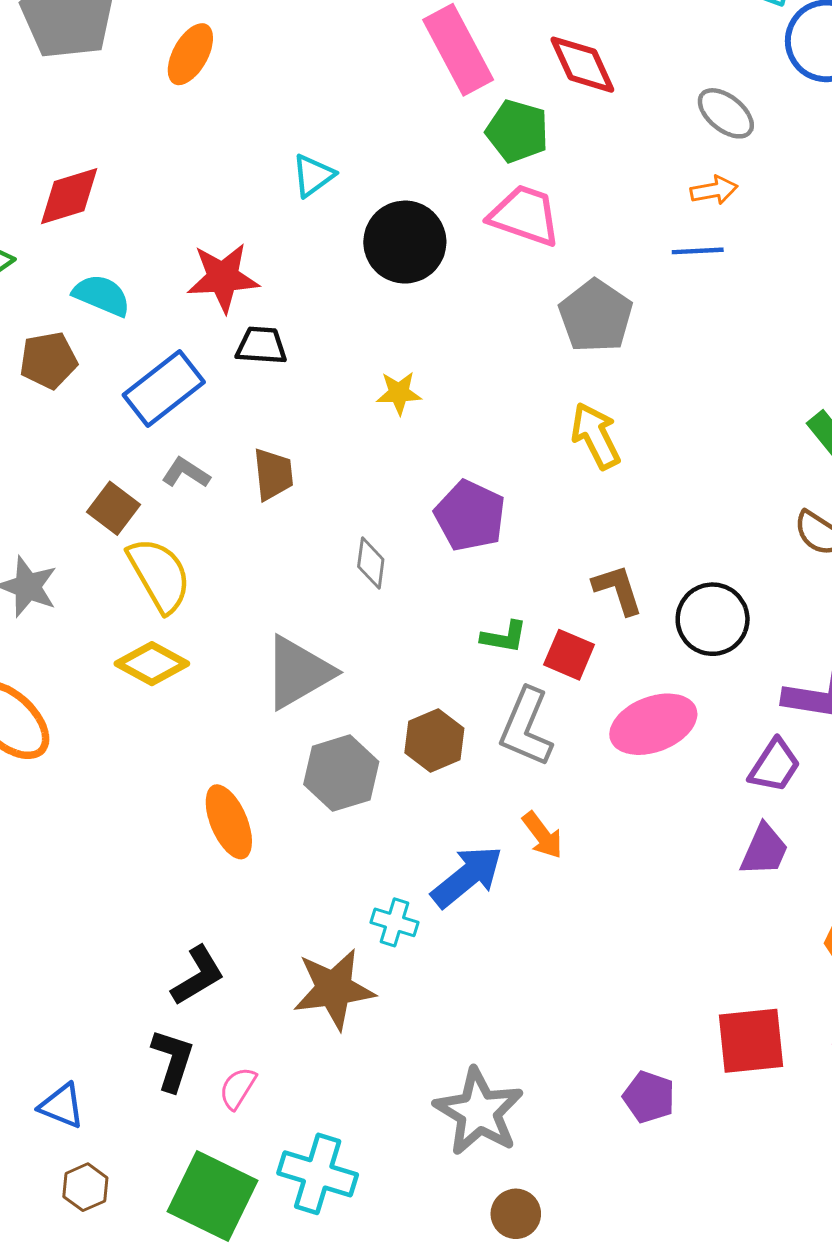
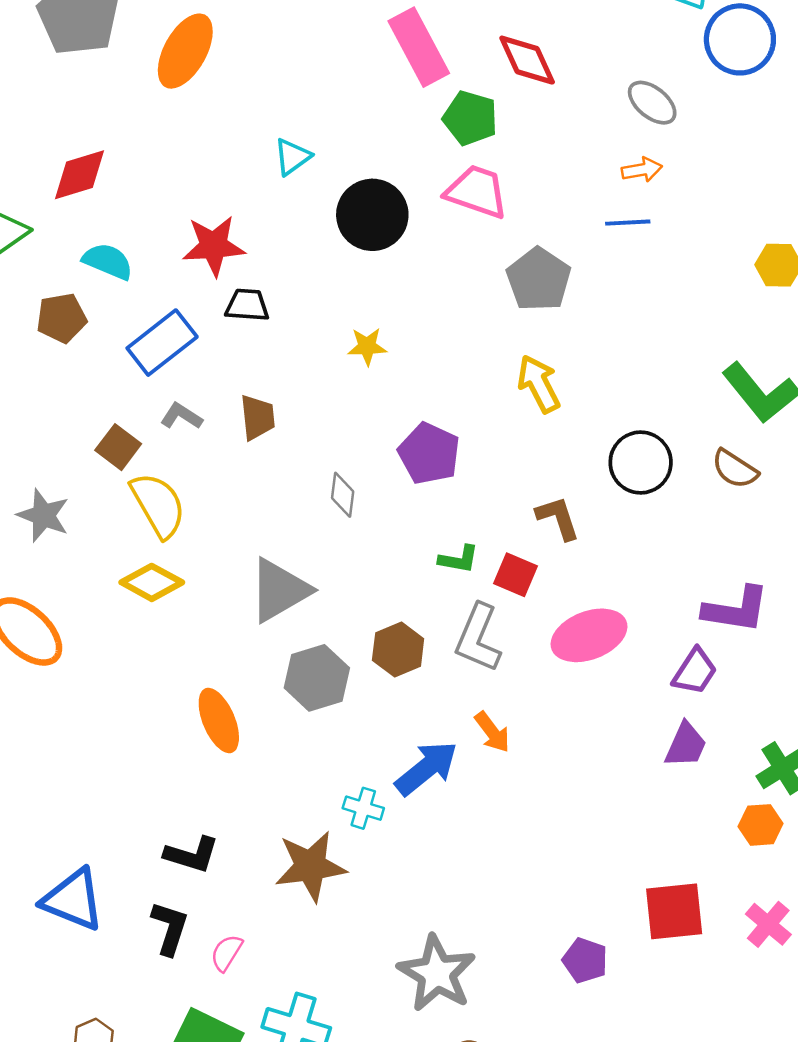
orange ellipse: (190, 54) -> (185, 51), size x1.4
black circle: (713, 619) -> (641, 463), moved
black L-shape: (198, 976) -> (192, 855), turned 48
blue triangle: (62, 1106) -> (73, 900), moved, size x1.6

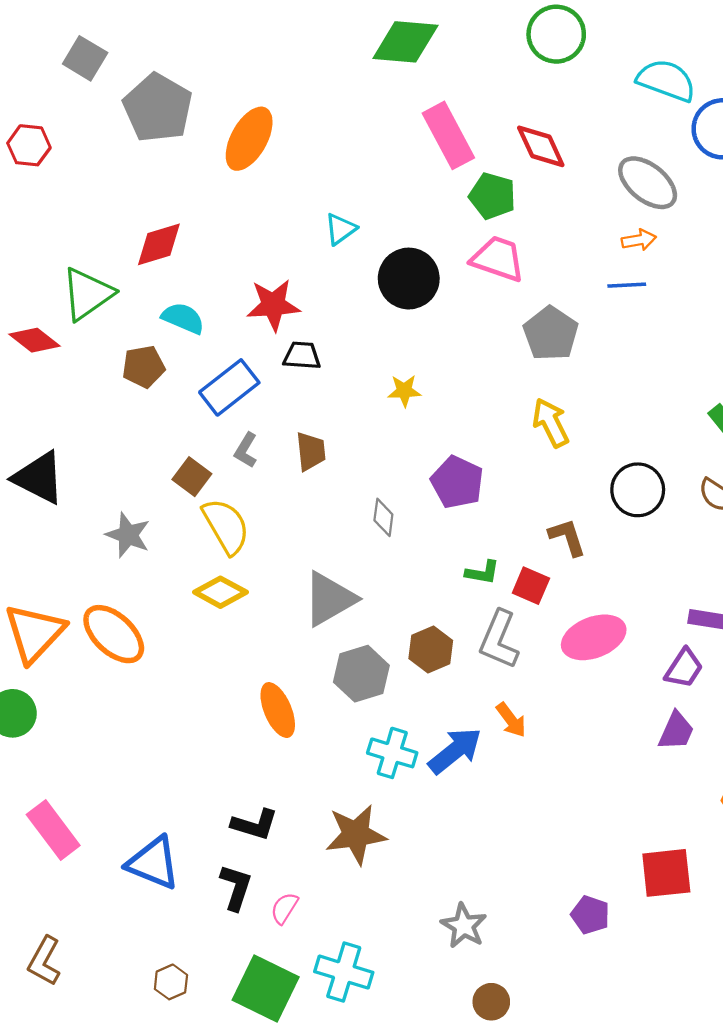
gray ellipse: (652, 103) -> (648, 183), size x1.4
gray L-shape: (181, 416) -> (246, 450), turned -92
cyan cross: (363, 808) -> (392, 753), moved, size x1.4
gray star: (437, 973) -> (464, 926), size x0.7

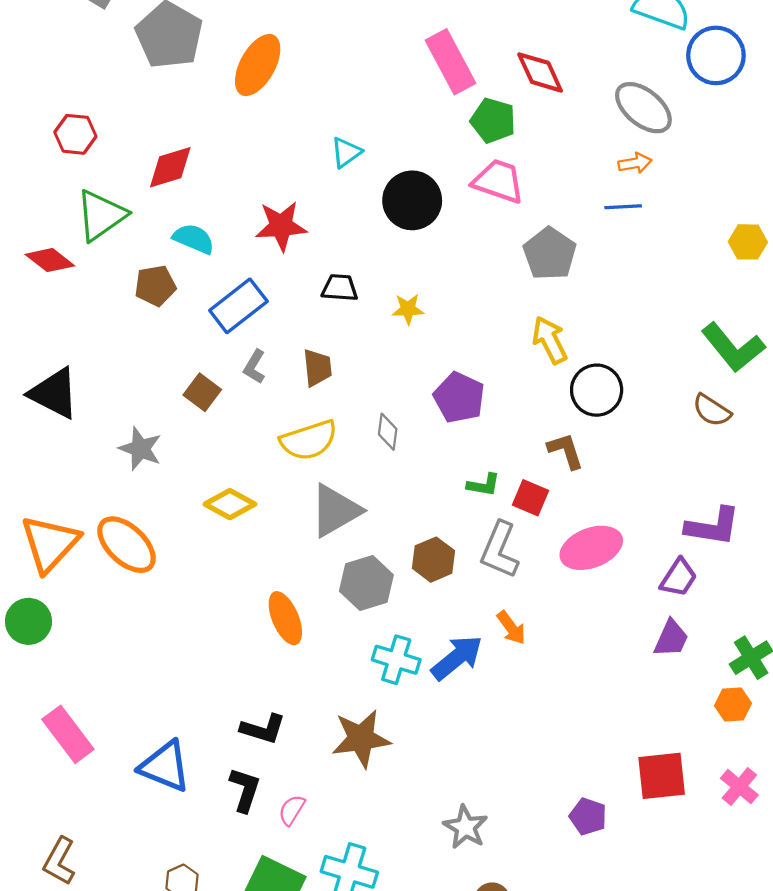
red hexagon: (29, 145) -> (75, 134), moved
black trapezoid: (302, 356) -> (340, 288), moved
black circle: (638, 490) -> (597, 390), moved
yellow semicircle: (226, 526) -> (309, 440), moved, turned 102

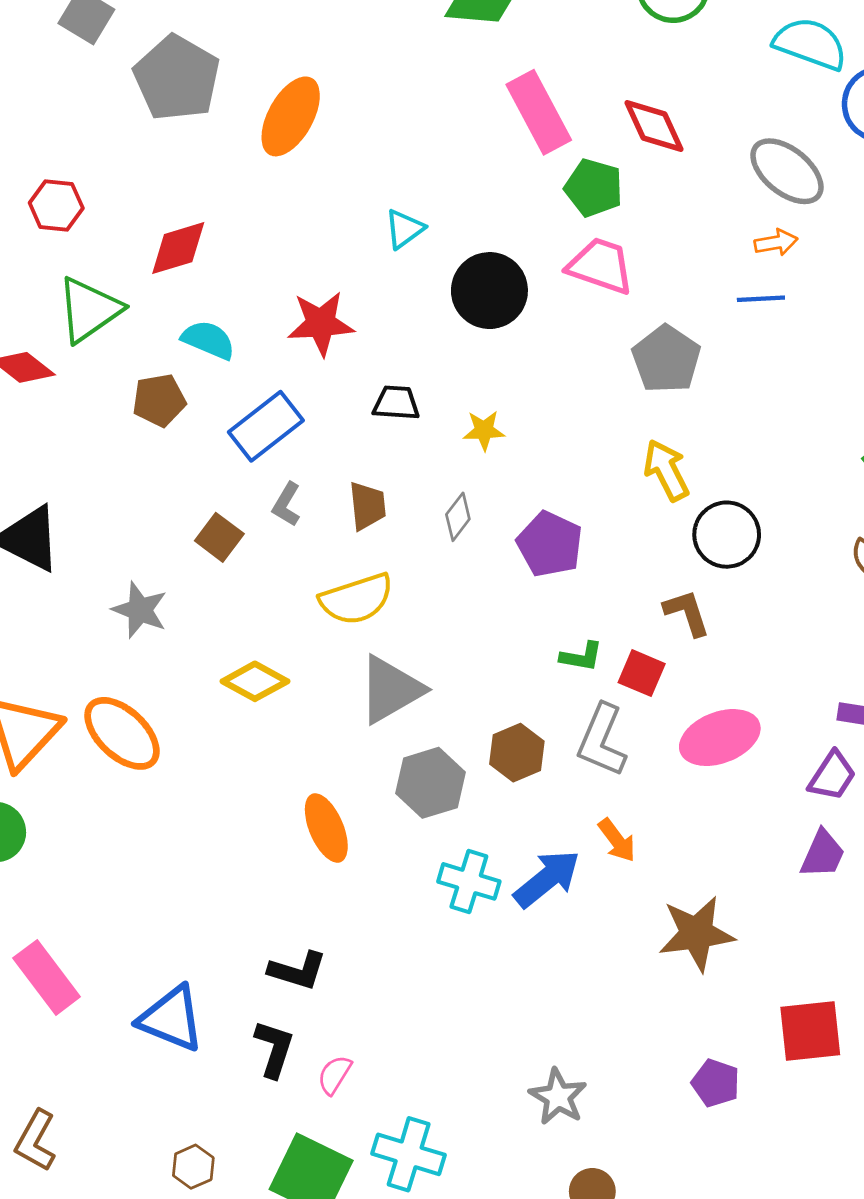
gray diamond: (388, 432) -> (458, 517), moved, turned 30
brown star: (361, 739) -> (696, 934), moved

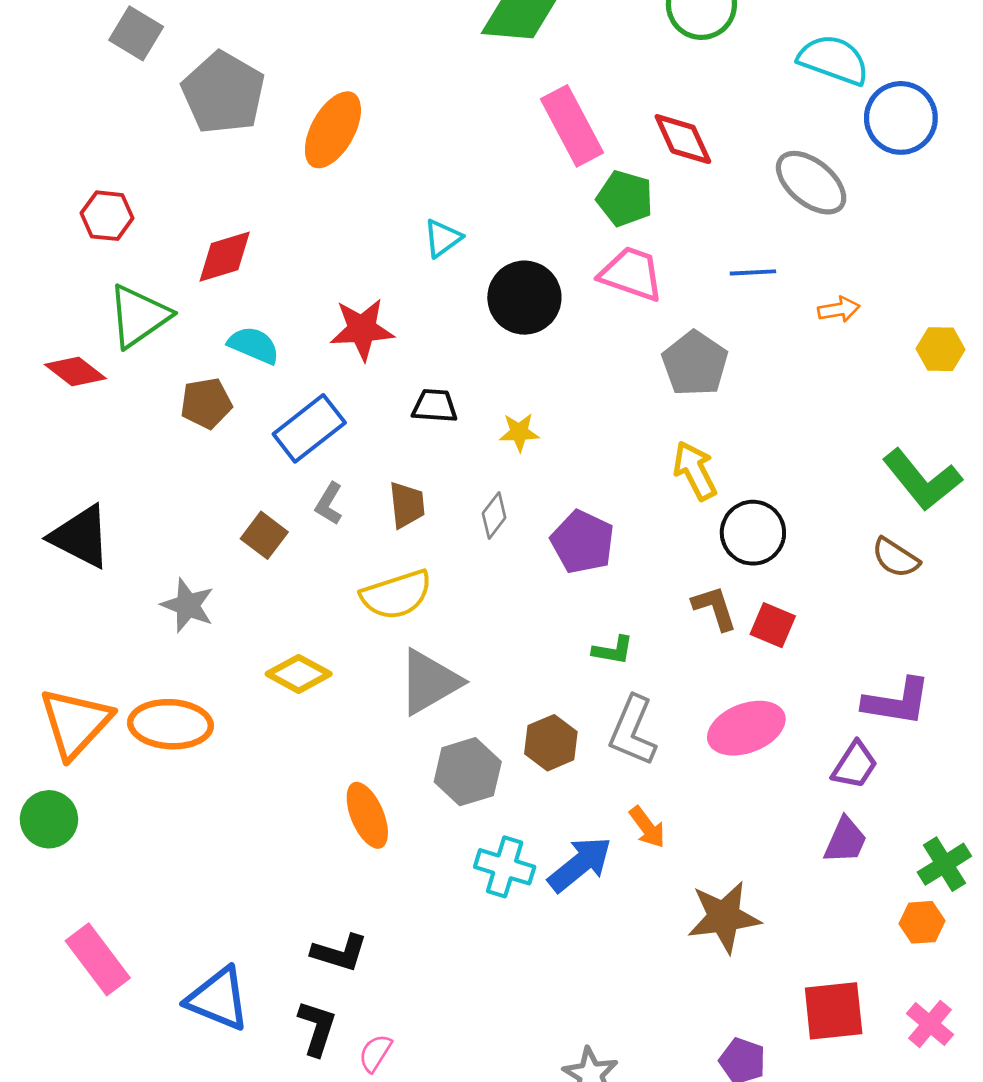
orange arrow: (776, 243) -> (839, 309), moved
blue line: (761, 299) -> (753, 272), moved
red square: (642, 673) -> (773, 625), moved
orange ellipse: (122, 733) -> (170, 724), turned -40

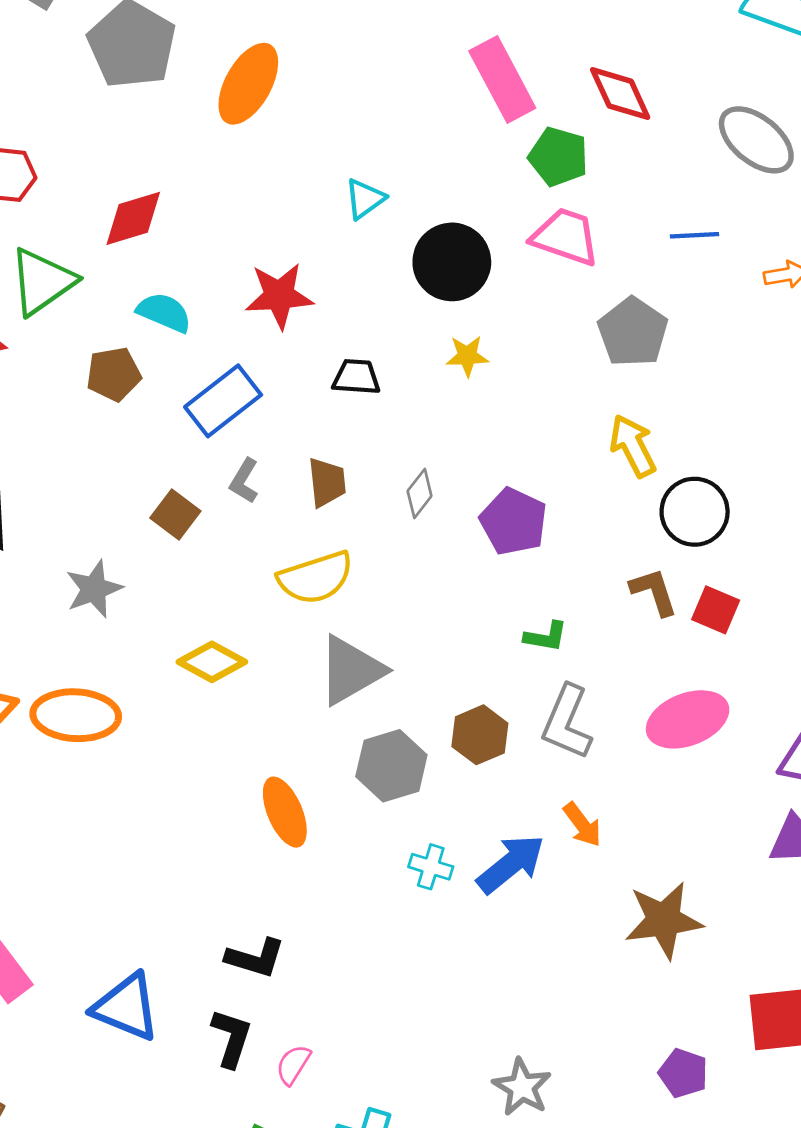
yellow star: (519, 432) -> (467, 356), moved
gray star: (188, 605) -> (94, 589), turned 30
cyan cross: (505, 867) -> (431, 867), size x0.7

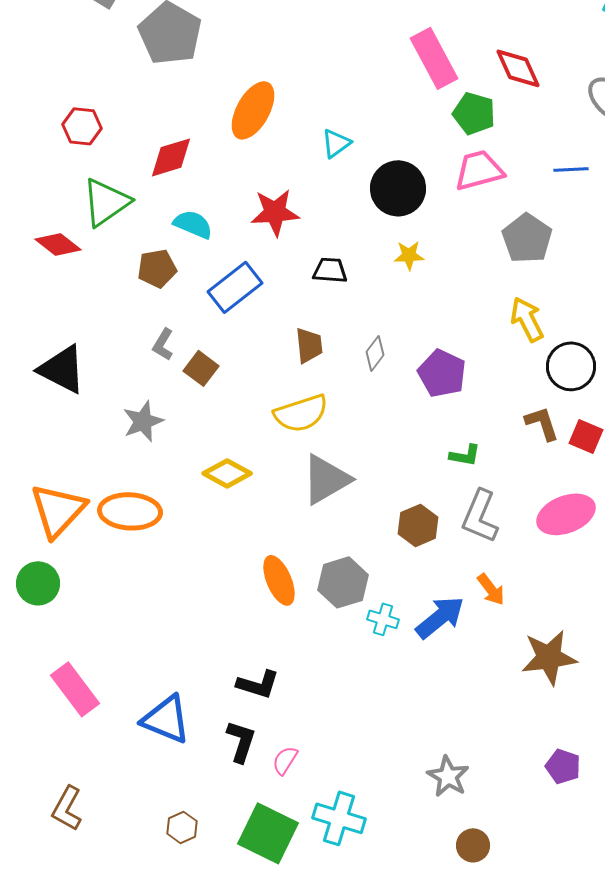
orange ellipse: (248, 84) -> (253, 110), moved
pink trapezoid: (565, 237) -> (479, 170), turned -34
gray L-shape: (244, 481) -> (163, 344), moved
gray hexagon: (391, 766) -> (343, 582), moved

